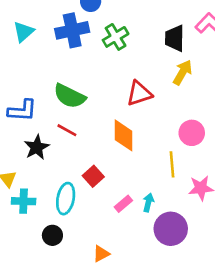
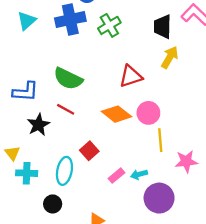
pink circle: (192, 133) -> (148, 113), moved
orange diamond: (123, 135) -> (116, 114), turned -52
cyan arrow: (148, 202) -> (139, 174), turned -119

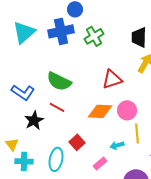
cyan triangle: (27, 21) -> (24, 32), size x1.4
blue L-shape: (25, 92) -> (23, 92), turned 30
orange diamond: (116, 114) -> (100, 111), turned -35
cyan arrow: (139, 174) -> (117, 145), moved

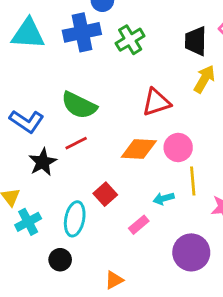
cyan triangle: (24, 32) -> (28, 34), turned 45
red line: (57, 107) -> (76, 143), turned -56
cyan cross: (24, 161) -> (28, 222), turned -30

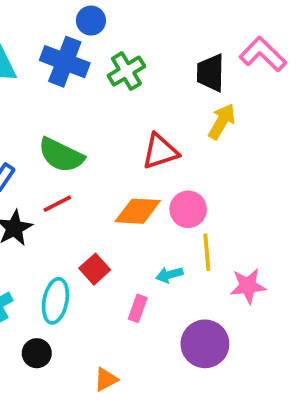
blue cross: (82, 32) -> (65, 62), turned 33
pink rectangle: (139, 225) -> (138, 308), turned -30

